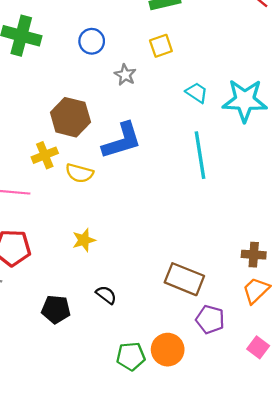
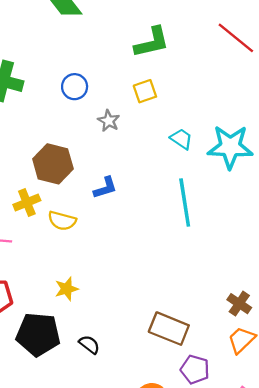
blue L-shape: (122, 141) -> (105, 188), size x0.6
brown cross: (254, 255) -> (239, 304), turned 30
black pentagon: (56, 309) -> (38, 334), moved, size x1.5

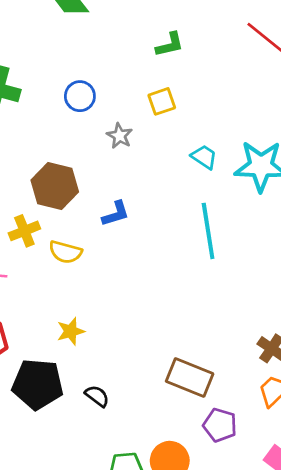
green L-shape: (152, 42) -> (170, 45), size x0.7

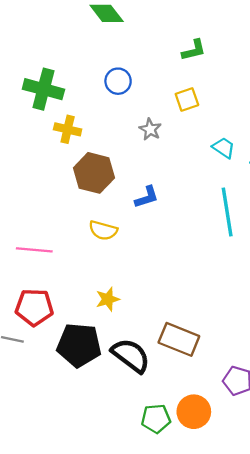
blue circle: (80, 96) -> (118, 81), moved
yellow cross: (24, 231) -> (68, 129), moved, turned 35
brown rectangle: (190, 378) -> (179, 339), moved
black semicircle: (97, 396) -> (131, 355), size x1.8

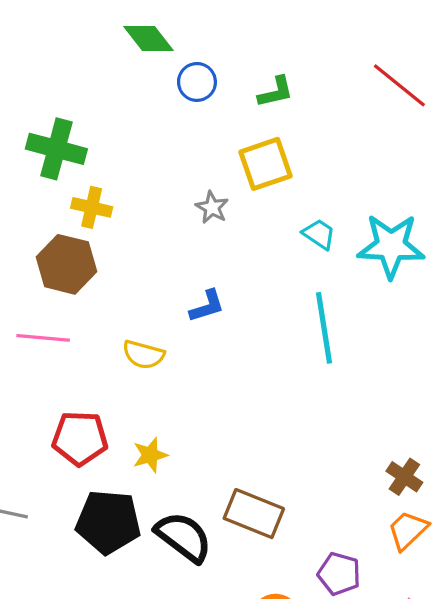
blue circle: (118, 81) -> (197, 82), moved
yellow square: (187, 100) -> (266, 164), size x1.5
brown hexagon: (94, 173) -> (66, 264), moved
pink line: (34, 250) -> (43, 338), moved
red pentagon: (34, 307) -> (80, 438), moved

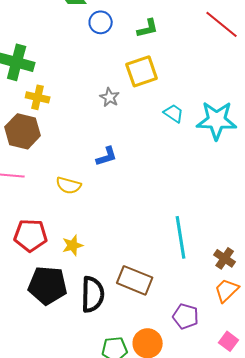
cyan line: (324, 328) -> (181, 237), moved
black semicircle: (184, 537) -> (93, 294), turned 54

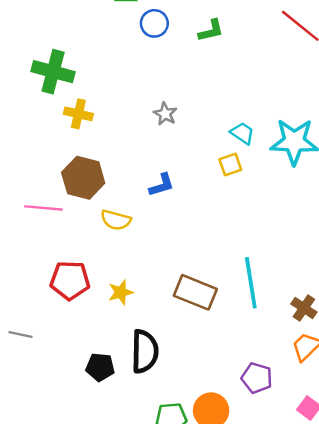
yellow square: (142, 71) -> (230, 164), moved, size x0.6
brown hexagon: (23, 131) -> (83, 178), moved
brown rectangle: (135, 280) -> (195, 292), moved
black pentagon: (48, 285) -> (100, 367), moved, size x0.6

